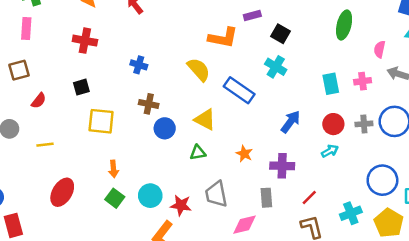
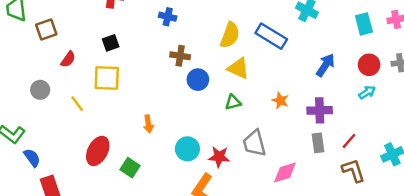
yellow semicircle: (199, 70) -> (230, 35), moved, turned 65
yellow square: (101, 121) -> (107, 78), moved
yellow line: (45, 145) -> (77, 104), turned 63
green square: (115, 198) -> (130, 168), moved
gray rectangle: (266, 198) -> (318, 143), moved

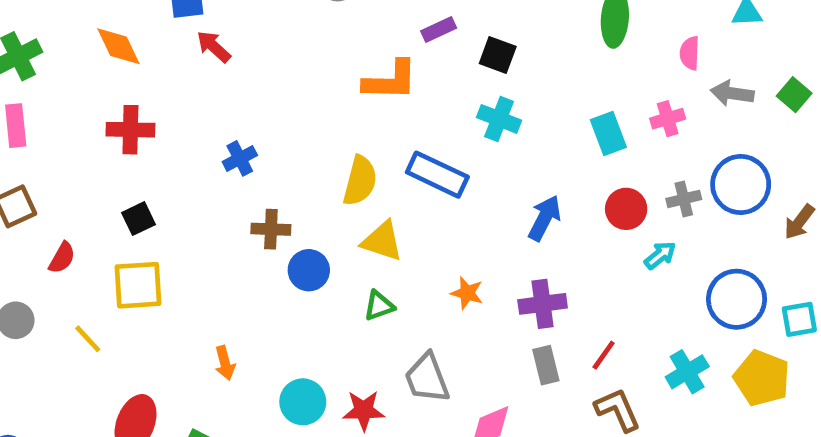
blue cross: (168, 17) -> (240, 158), turned -35
cyan arrow: (367, 92) -> (660, 255), moved

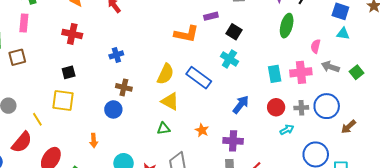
pink cross: (668, 119) -> (301, 72), size x1.5
red semicircle: (62, 258) -> (22, 142), moved, size x1.6
blue circle: (309, 270) -> (113, 109), moved

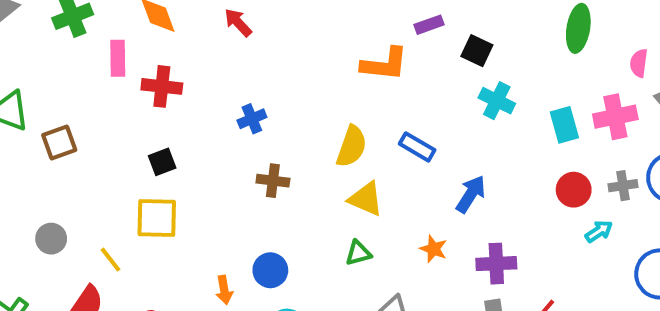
pink rectangle: (24, 23) -> (118, 58), moved
cyan cross: (229, 59) -> (497, 101), moved
blue rectangle: (199, 78) -> (417, 147), size x0.7
blue arrow: (241, 105) -> (471, 194), moved
blue circle: (113, 109) -> (270, 270), moved

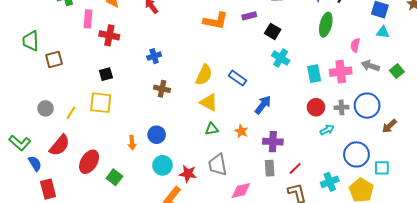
orange L-shape: (385, 64) -> (216, 21), moved
green triangle: (358, 253) -> (212, 129), moved
yellow line: (110, 260) -> (71, 113), moved, turned 64

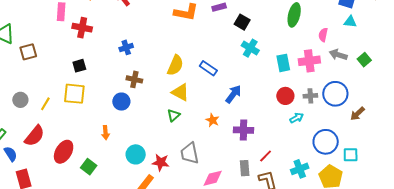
green triangle: (212, 129) -> (173, 115), moved, turned -32
blue circle: (157, 135) -> (121, 102), moved
gray rectangle: (270, 168) -> (245, 168), moved

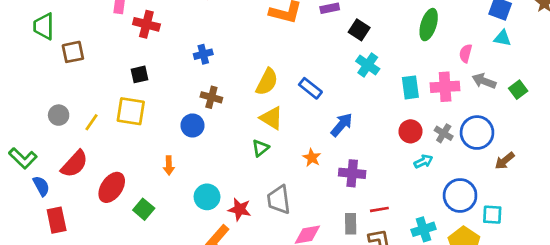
gray cross: (310, 96) -> (444, 133), turned 32
red line: (266, 156) -> (379, 209), turned 32

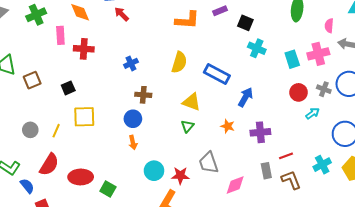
black square: (140, 74) -> (68, 88), moved
yellow semicircle: (267, 82) -> (179, 62), moved
blue rectangle: (310, 88) -> (217, 74), size x1.4
orange arrow: (169, 165) -> (133, 142), moved
red ellipse: (112, 187) -> (81, 177), turned 65

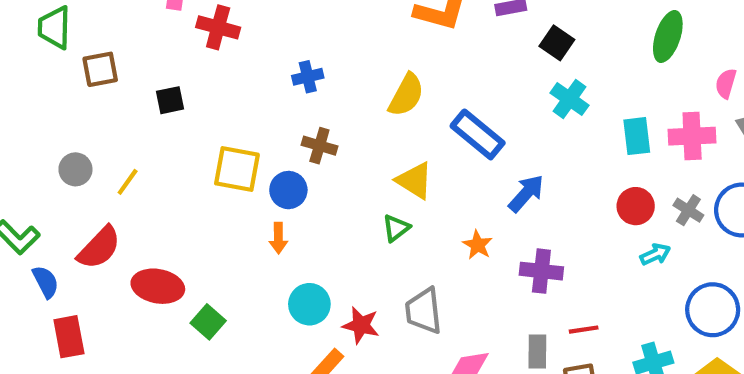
yellow square: (84, 117) -> (237, 169), moved

